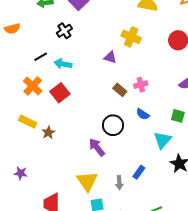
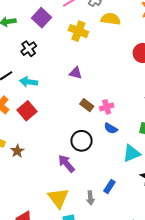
yellow cross: (131, 37) -> (78, 31), moved
pink cross: (141, 85) -> (107, 107), moved
cyan triangle: (162, 140) -> (132, 153), turned 30

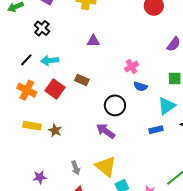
brown rectangle: (87, 105) -> (82, 80), moved
blue rectangle: (109, 187) -> (156, 130), moved, turned 56
gray arrow: (90, 198) -> (76, 168), moved

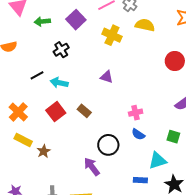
orange cross: (27, 90) -> (18, 112), moved

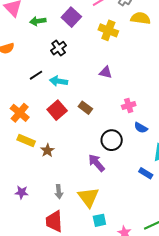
pink cross: (136, 113) -> (129, 106), moved
blue rectangle: (140, 180) -> (146, 173), turned 32

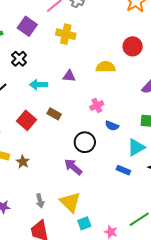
yellow semicircle: (141, 18) -> (106, 67), moved
cyan arrow: (59, 81) -> (39, 85), moved

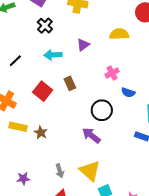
black cross: (19, 59) -> (45, 26), moved
purple triangle: (69, 76) -> (83, 45), turned -40
brown rectangle: (54, 114) -> (70, 83), turned 40

